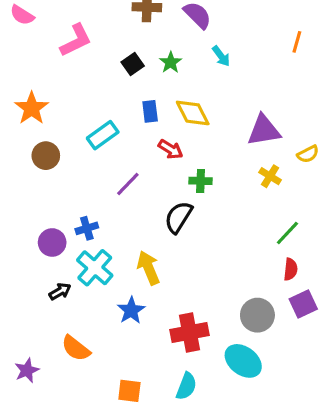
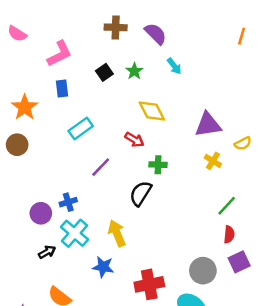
orange line: (297, 42) -> (242, 36), moved
blue rectangle: (150, 111) -> (62, 89), moved
brown circle: (46, 156) -> (17, 145), moved
blue star: (131, 310) -> (103, 267), turned -30

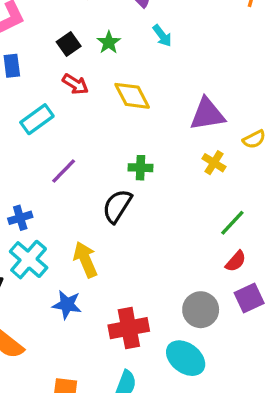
red arrow: (134, 140) -> (75, 84), moved
red semicircle: (229, 234) -> (236, 261), turned 35

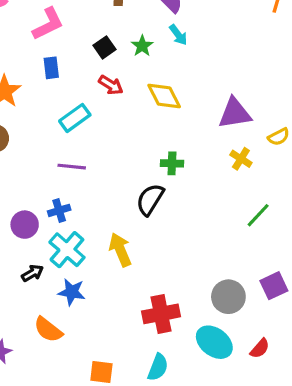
cyan arrow: (162, 36) -> (178, 35), moved
purple line: (64, 171) -> (72, 167), moved, turned 52
red semicircle: (236, 261) -> (260, 348), moved
blue star: (67, 305) -> (72, 292), moved

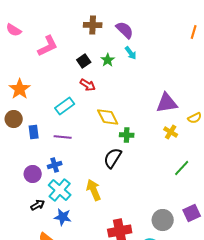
blue rectangle: (51, 68) -> (34, 132), moved
yellow diamond: (164, 96) -> (108, 117), moved

